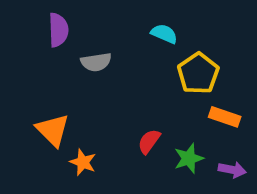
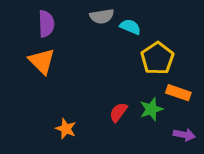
gray semicircle: (96, 62) -> (102, 16), moved
orange triangle: (53, 130) -> (42, 61), moved
green star: (189, 158) -> (151, 109), moved

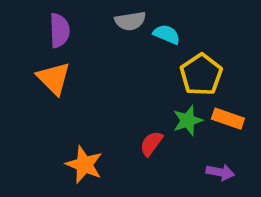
green star: (151, 109) -> (188, 121), moved
orange star: (66, 129) -> (84, 165), size x1.4
purple arrow: (184, 135) -> (220, 172), moved

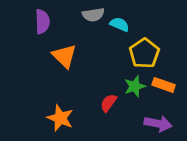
orange triangle: (54, 78) -> (64, 56), moved
purple arrow: (220, 172) -> (158, 124), size x1.4

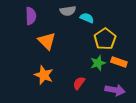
red semicircle: (108, 103) -> (79, 83), moved
orange star: (60, 118) -> (44, 75), moved

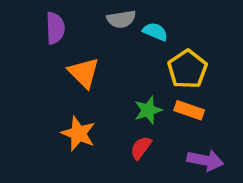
orange rectangle: (119, 62) -> (189, 110), moved
green star: (98, 63) -> (148, 110), moved

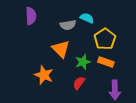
gray semicircle: (121, 19) -> (68, 25), moved
orange triangle: (84, 73) -> (61, 49), moved
purple arrow: (205, 160) -> (115, 90), turned 78

